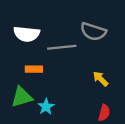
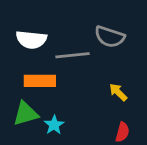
orange rectangle: (34, 69) -> (40, 81), size x1.5

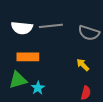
gray semicircle: (110, 37) -> (89, 33), moved
gray line: (73, 55) -> (51, 26), moved

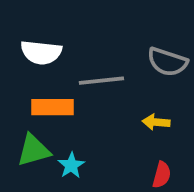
gray line: (51, 26) -> (101, 81), moved
yellow arrow: (83, 65) -> (156, 122), turned -40

